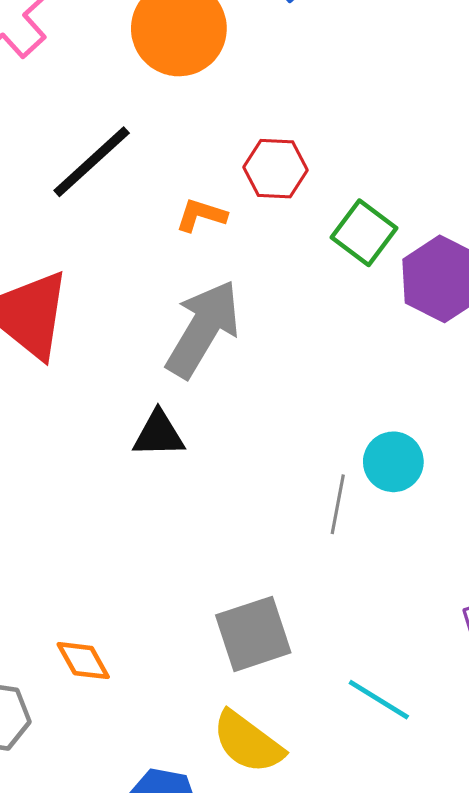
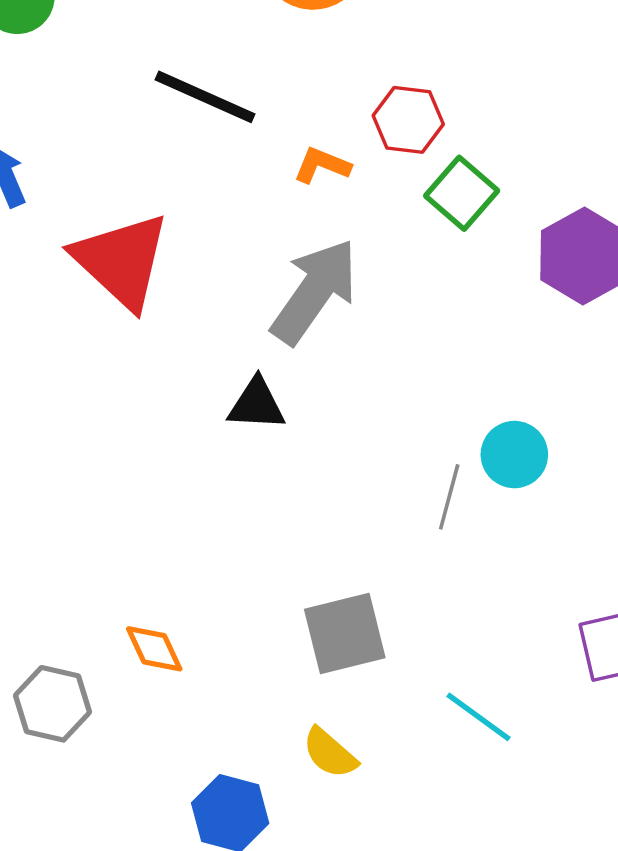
black line: (92, 162) -> (205, 97), turned 62
green square: (364, 233) -> (462, 193), moved
yellow semicircle: (248, 742) -> (330, 753), size x0.7

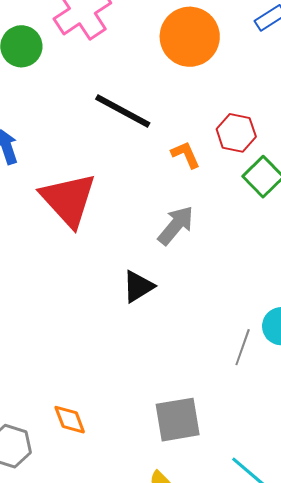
orange L-shape: (322, 165) -> (186, 155), turned 40
gray arrow: (314, 291) -> (176, 225), size x0.7
black triangle: (257, 404) -> (138, 286), turned -39

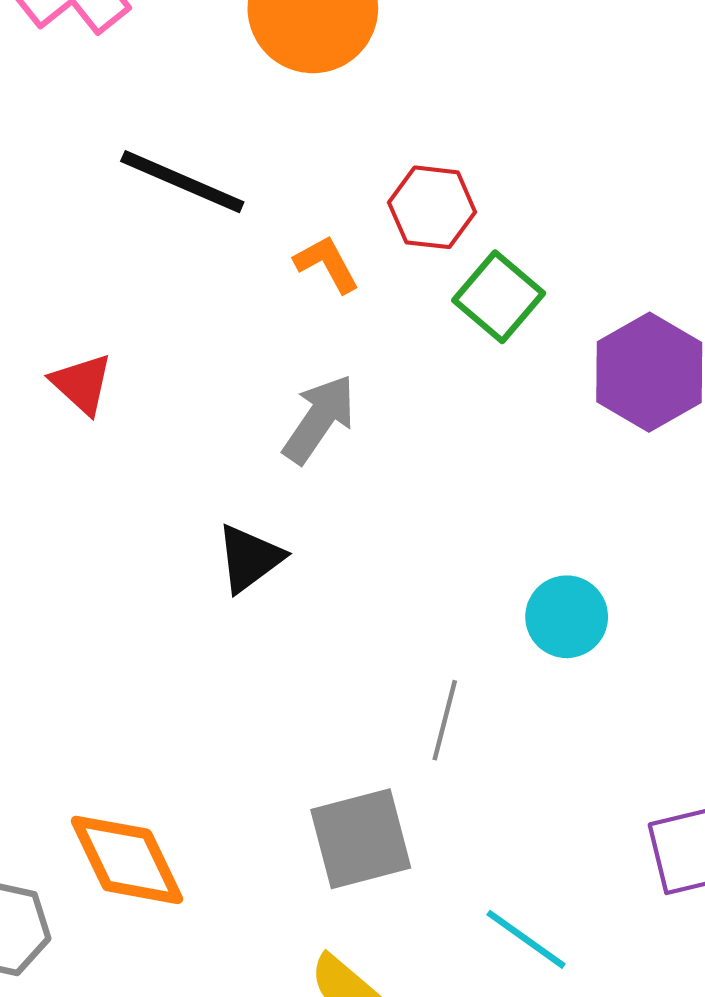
red triangle: (68, 200) -> (82, 384), size x0.5
gray line: (243, 347) -> (445, 720), moved
orange diamond: (70, 420) -> (127, 860), size x1.6

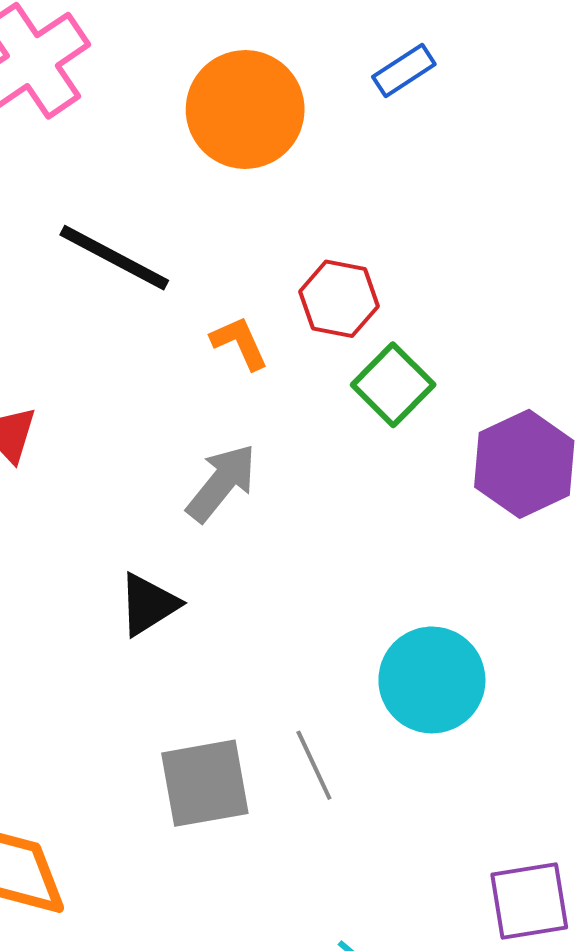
cyan circle: (567, 617) -> (432, 680), size x1.4
gray line: (445, 720) -> (314, 765), turned -44
gray square: (361, 839) -> (205, 783), moved

